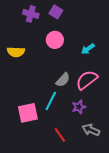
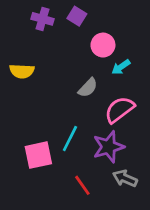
pink circle: (55, 40) -> (103, 45), moved
gray semicircle: (63, 80) -> (88, 88), moved
purple star: (79, 107) -> (108, 147), size x1.6

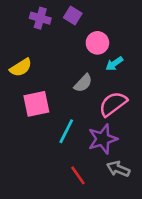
yellow semicircle: (22, 71) -> (21, 68), turned -35
pink square: (38, 155) -> (36, 104), moved

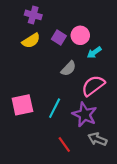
purple square: (73, 16) -> (59, 37), moved
yellow semicircle: (21, 68) -> (31, 41), moved
pink square: (36, 104) -> (22, 105), moved
purple star: (103, 139) -> (85, 115), turned -30

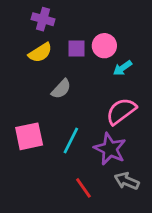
purple square: (59, 37) -> (76, 48), turned -32
gray semicircle: (69, 69) -> (61, 89), moved

